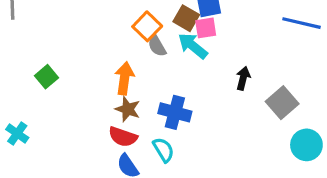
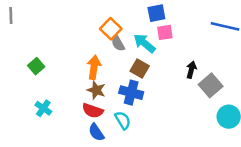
brown square: (186, 18) -> (140, 69), moved
pink square: (206, 28) -> (165, 32), moved
black arrow: (243, 78) -> (191, 70), moved
cyan cross: (17, 134) -> (43, 108), moved

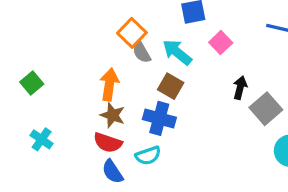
pink square: (165, 32) -> (221, 43), moved, turned -35
cyan semicircle: (123, 120) -> (148, 156), turned 102

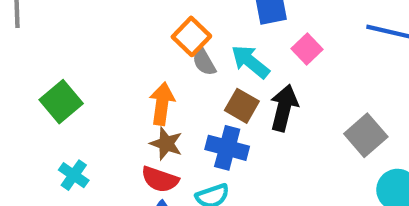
green square: (32, 83) -> (61, 102), size x1.4
black arrow: (240, 88) -> (284, 108), moved, size x1.5

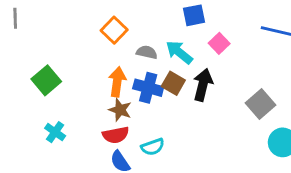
orange square: (191, 36) -> (114, 30), moved
gray semicircle: (204, 62) -> (147, 52), turned 132
blue cross: (227, 148) -> (148, 88), moved
red semicircle: (160, 179) -> (116, 135), turned -30

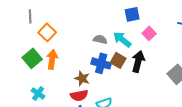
gray line: (15, 18) -> (30, 16), moved
orange square: (114, 30) -> (47, 32), moved
orange arrow: (117, 82) -> (52, 59), moved

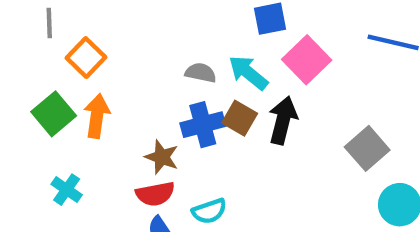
pink square: (149, 33) -> (307, 60), size x1.5
blue cross: (101, 63) -> (203, 125), turned -30

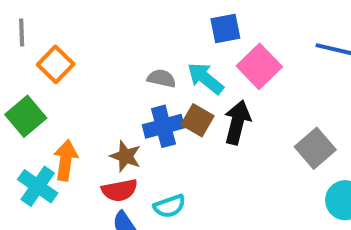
orange arrow: (97, 116) -> (66, 160), moved
cyan cross: (67, 190) -> (38, 186), size x1.4

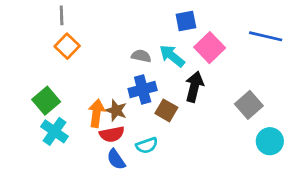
gray line: (22, 32) -> (62, 15), moved
green square: (26, 116) -> (46, 101), moved
brown square: (197, 120) -> (166, 110), moved
orange arrow: (66, 160) -> (96, 113), moved

